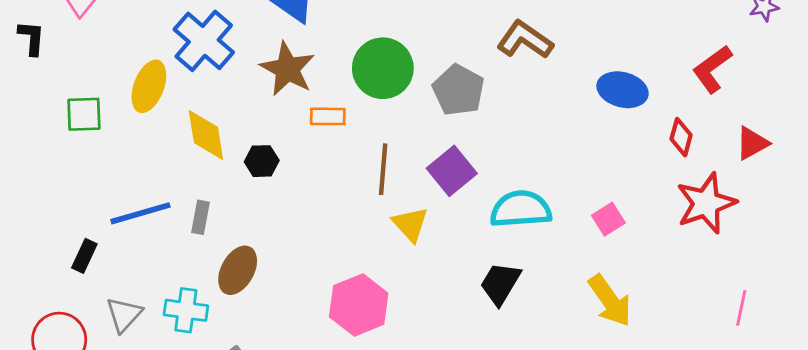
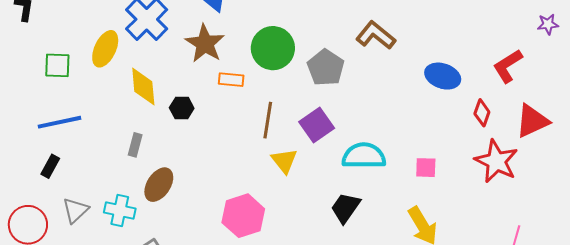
red triangle: (752, 143) -> (532, 121), size x1.4
red star: (706, 203) -> (496, 161), turned -30
blue line: (140, 213) -> (60, 122), moved
pink square: (608, 219) -> (426, 168), turned 30

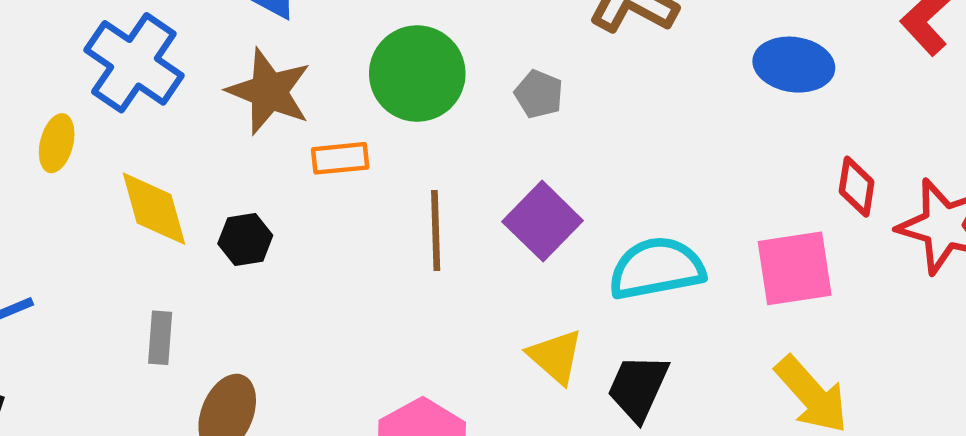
yellow ellipse: (105, 49) -> (57, 143), size x0.7
gray pentagon: (326, 68) -> (539, 94), size x0.6
red diamond: (482, 113) -> (857, 187), moved
yellow triangle: (284, 161) -> (556, 356), moved
pink square: (426, 168) -> (795, 268), size x1.6

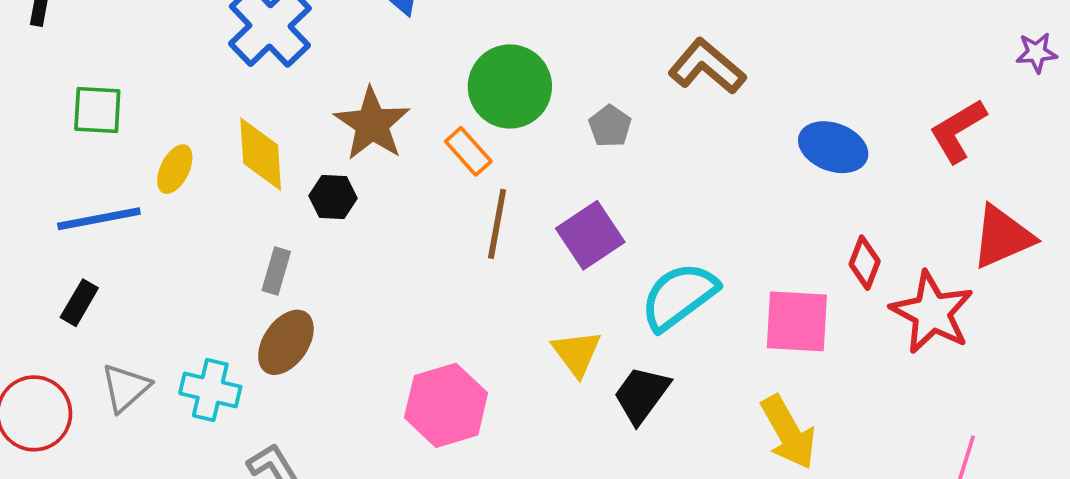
brown star: (269, 92) -> (372, 124), moved
yellow ellipse: (57, 143) -> (175, 169), moved
orange rectangle: (340, 158) -> (468, 151), moved, turned 42
cyan semicircle: (657, 268) -> (679, 296), turned -38
gray rectangle: (160, 338) -> (276, 271), moved

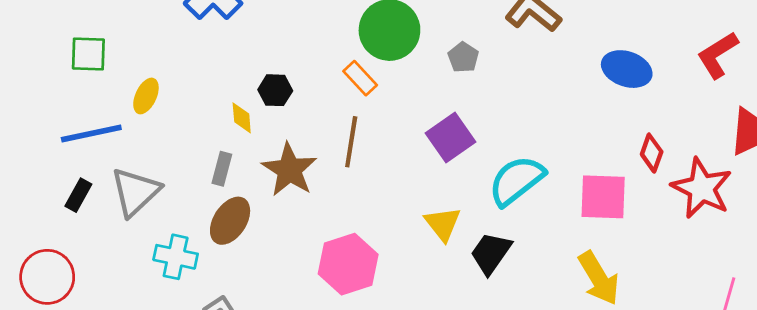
brown star: (372, 124) -> (289, 170), moved
yellow diamond: (261, 154) -> (242, 118), moved, size x0.6
black hexagon: (333, 197) -> (275, 90), moved
brown line: (497, 224) -> (351, 142), moved
gray triangle: (125, 388) -> (135, 192), moved, size x1.4

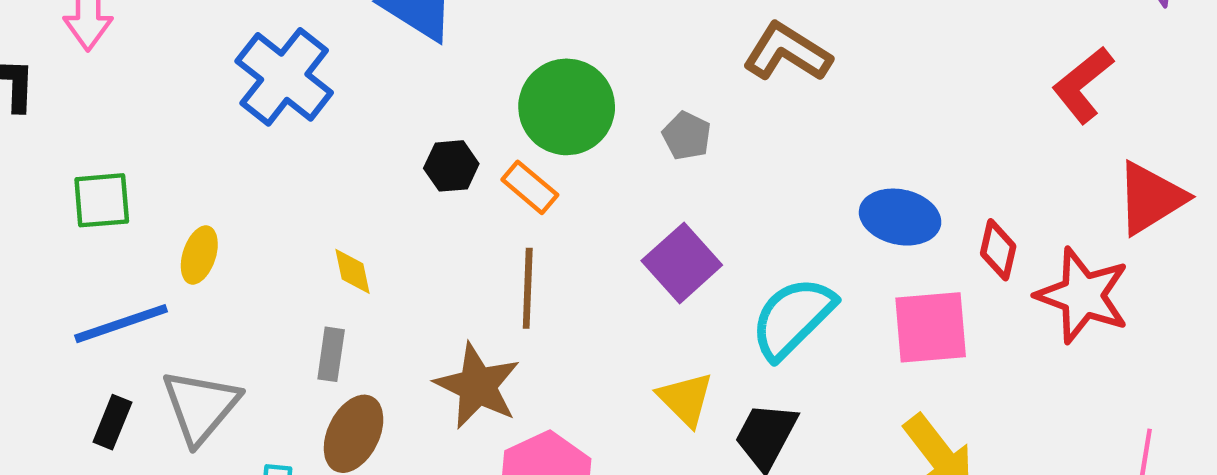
blue ellipse: (627, 69) -> (900, 217), moved
black hexagon: (275, 90) -> (451, 166), moved
brown star: (289, 170) -> (477, 386), moved

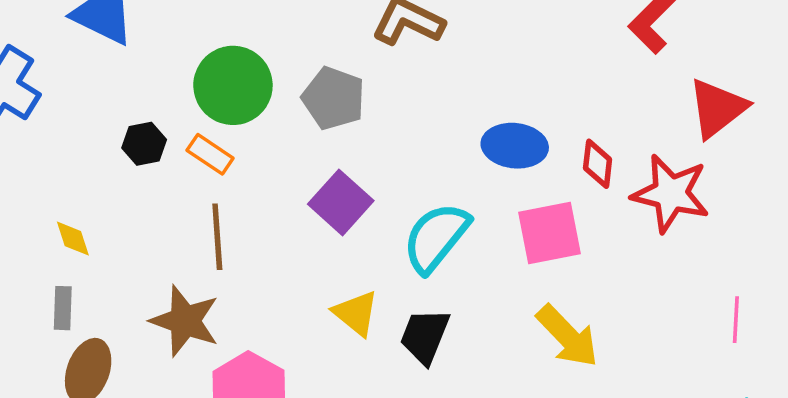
gray pentagon: (687, 136) -> (333, 98), size x1.6

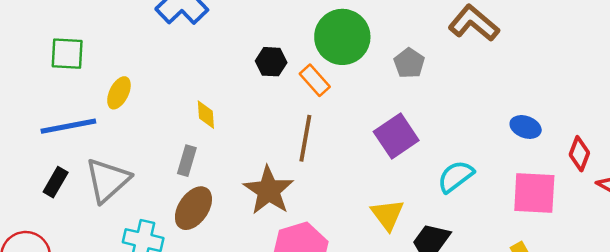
gray pentagon: (333, 98) -> (409, 63), size x0.7
blue ellipse: (515, 146) -> (526, 127), size x0.7
cyan semicircle: (436, 237) -> (456, 177), size x0.7

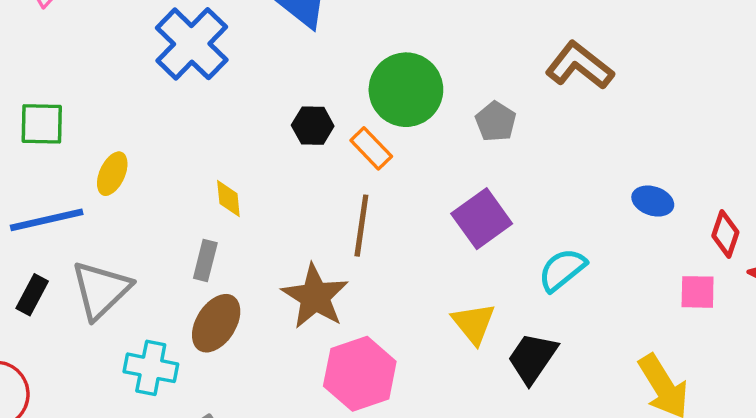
pink square: (534, 193) -> (698, 292), moved, size x0.6

